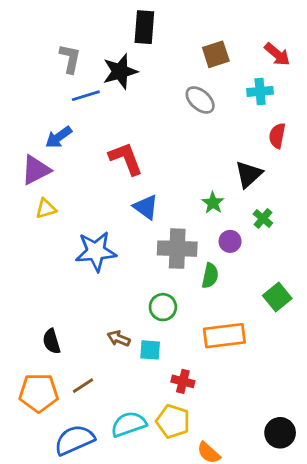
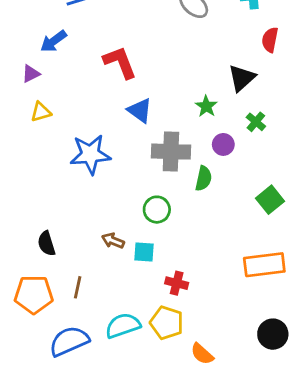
purple triangle: (36, 170) -> (31, 74), size x0.6
orange rectangle: (224, 336) -> (264, 265), moved
brown line: (83, 386) -> (78, 287), turned -45

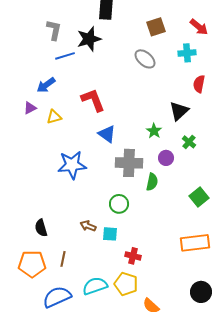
yellow triangle: (41, 112) -> (54, 117), moved

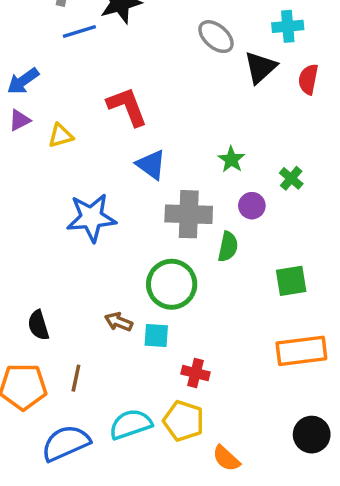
blue arrow: (46, 85) -> (23, 81), moved
black triangle: (179, 111) -> (260, 67), moved
green square: (199, 197) -> (291, 281), moved, turned 30
green circle: (119, 204) -> (172, 284), size x1.5

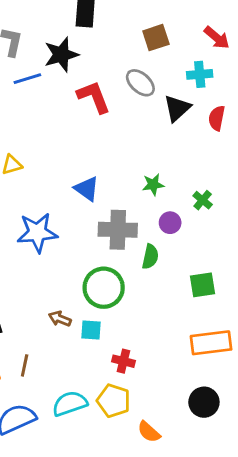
red L-shape: (127, 107) -> (94, 97), moved
green star: (231, 160) -> (153, 185), turned 30
black circle: (312, 435) -> (204, 402), moved

